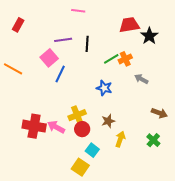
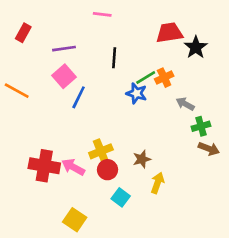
purple line: (63, 40) -> (64, 49), moved
blue star: (104, 88) -> (136, 93), moved
green cross: (153, 140) -> (201, 126), moved, turned 32
yellow square: (80, 167) -> (75, 220), moved

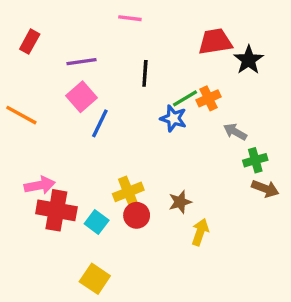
pink arrow: (73, 167) -> (40, 185), moved, turned 140
cyan square: (121, 197) -> (97, 222), moved

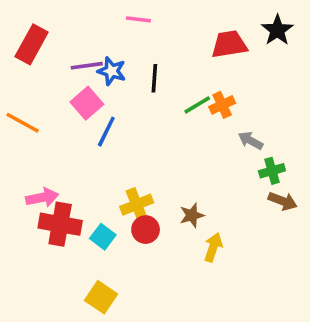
red rectangle: (30, 42) -> (32, 44), size x1.5
black star: (249, 60) -> (277, 30), moved
blue star: (173, 118) -> (112, 71), moved

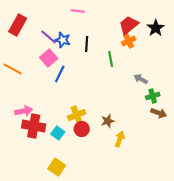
black star: (277, 30) -> (156, 28), moved
red trapezoid: (229, 44) -> (129, 25), turned -30
purple line: (87, 66) -> (49, 37), turned 48
green line: (197, 105) -> (111, 59), turned -70
orange cross: (222, 105) -> (129, 41), moved

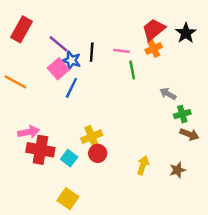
pink line: (78, 11) -> (121, 51), moved
blue star: (63, 40) -> (71, 60), moved
black line: (87, 44) -> (92, 52), moved
brown star: (108, 121) -> (177, 170), moved

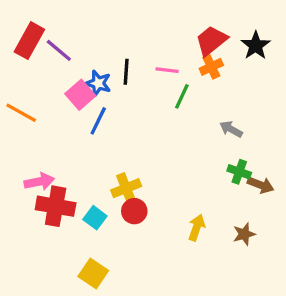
purple line: (58, 44) -> (59, 50), moved
green line: (132, 70) -> (182, 96), turned 36
green cross: (182, 114) -> (239, 172), moved, turned 35

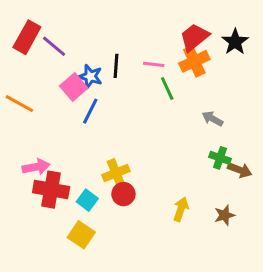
orange cross: (211, 67) -> (194, 61), size x1.4
green line: (182, 96) -> (167, 88), turned -50
yellow square: (93, 273) -> (81, 235), moved

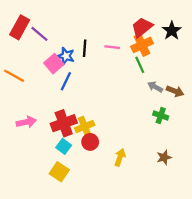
green line: (167, 88) -> (140, 65), moved
brown arrow: (240, 170) -> (175, 91), moved
red cross: (51, 190) -> (64, 123), moved, turned -30
yellow arrow: (181, 209) -> (120, 157), moved

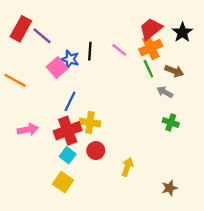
pink line: (112, 47) -> (119, 50), turned 32
blue line: (66, 81) -> (70, 101), moved
brown arrow: (175, 91) -> (174, 71), moved
yellow cross: (85, 127) -> (90, 122), moved, turned 30
brown star: (164, 157) -> (169, 188), moved

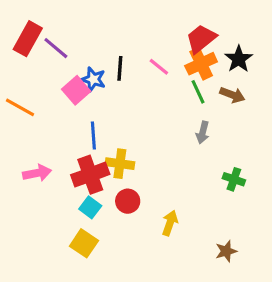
black star: (182, 32) -> (239, 59), moved
gray arrow: (165, 92) -> (203, 132), moved, turned -105
blue line: (70, 101) -> (93, 136), turned -30
green cross: (171, 122) -> (234, 179), moved

